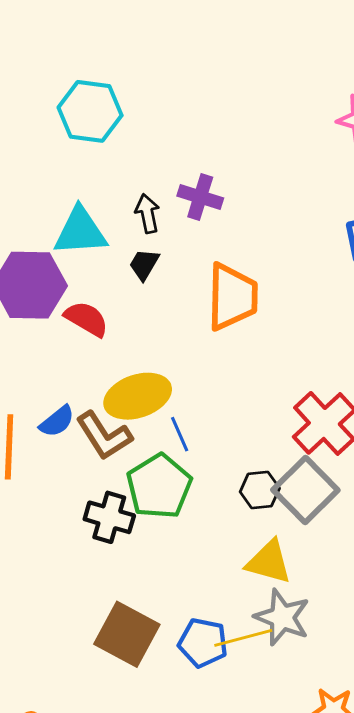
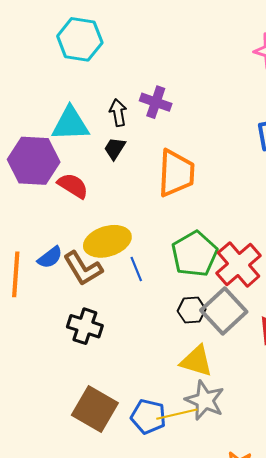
green pentagon: (159, 486) -> (194, 254), moved

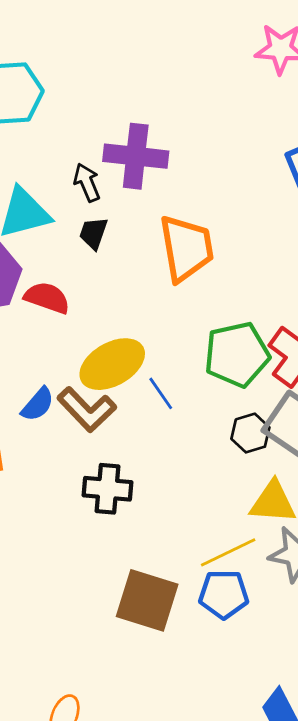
purple cross: (156, 102) -> (136, 156), size x1.4
green pentagon: (194, 254) -> (237, 354), turned 30
yellow line: (177, 414) -> (228, 552), moved

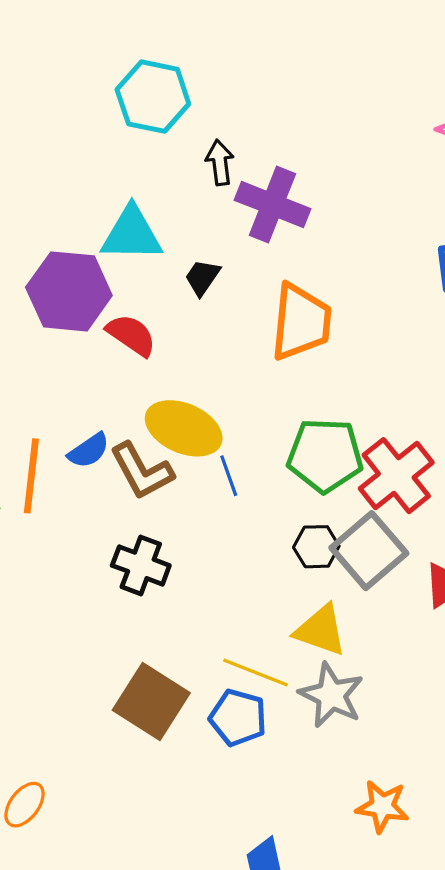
black arrow: (87, 182) -> (220, 163), moved
yellow ellipse: (112, 364) -> (184, 428), turned 38
yellow line: (228, 552) -> (256, 672), turned 32

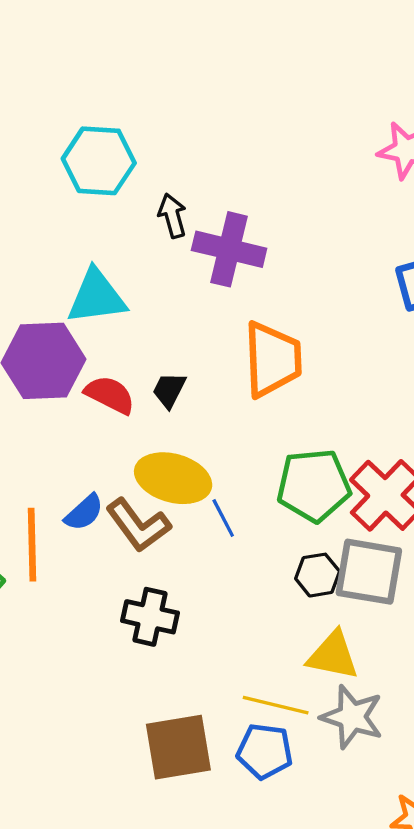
black trapezoid: (202, 277) -> (169, 390), moved
gray square: (369, 551) -> (369, 572), turned -32
brown square: (151, 701) -> (178, 747), turned -34

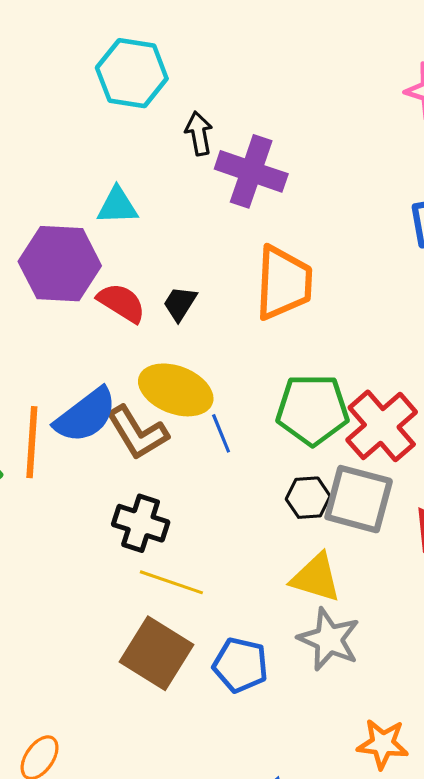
cyan triangle: (97, 297) -> (117, 206), size x0.7
blue semicircle: (84, 513) -> (86, 415), size x1.6
yellow line: (276, 705) -> (171, 582), moved
brown square: (178, 747) -> (157, 653), turned 36

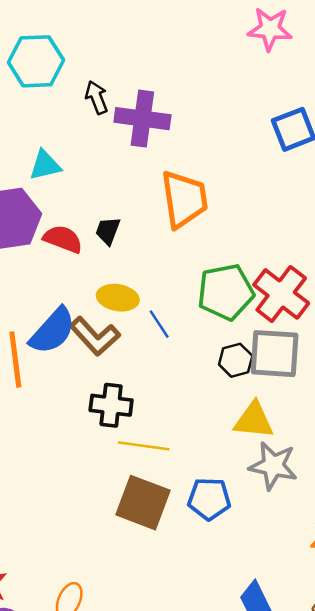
yellow ellipse: (176, 390) -> (118, 298), size x0.7

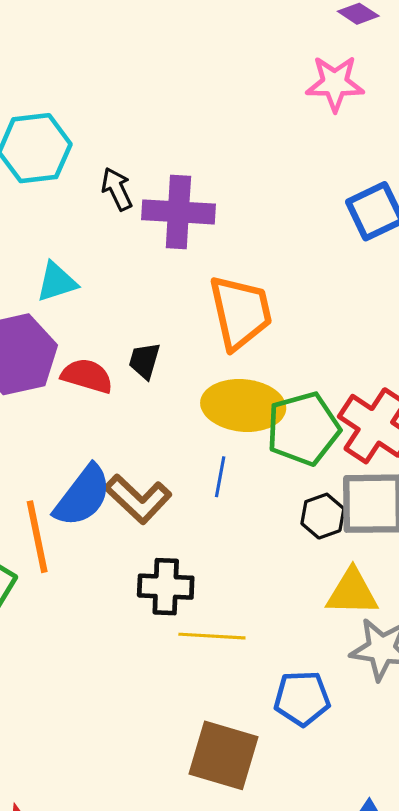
yellow ellipse: (118, 298) -> (243, 405), moved, size x1.5
blue line: (159, 324) -> (220, 477), turned 48
brown square: (143, 503) -> (223, 755), moved

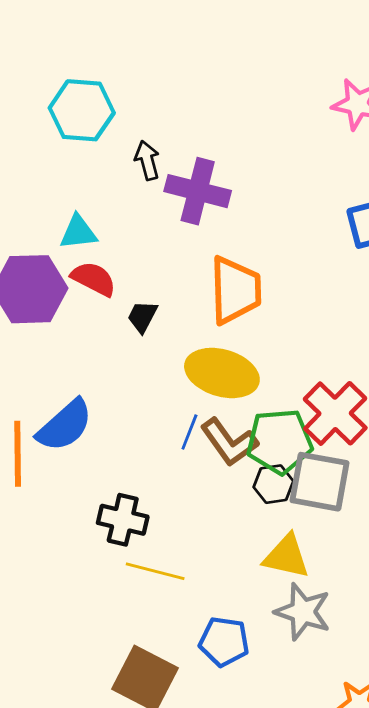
red semicircle: (87, 376) -> (94, 279), moved
green pentagon: (303, 429) -> (279, 441), moved
brown L-shape: (138, 499) -> (229, 442), moved

